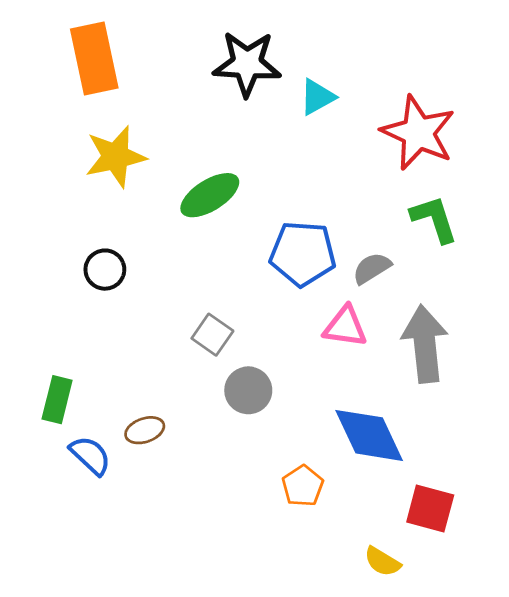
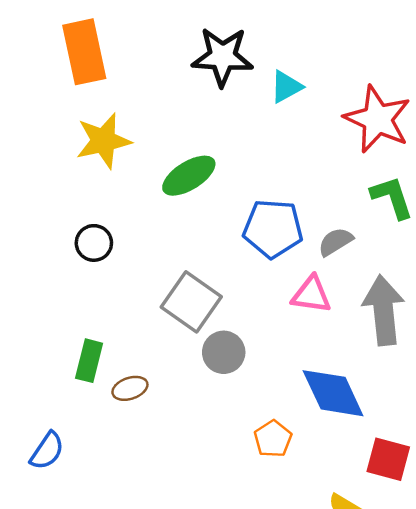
gray square: (212, 335) -> (191, 302), size x1.6
green rectangle: (57, 400) -> (89, 361), moved
blue semicircle: (90, 455) -> (47, 451), moved, turned 81

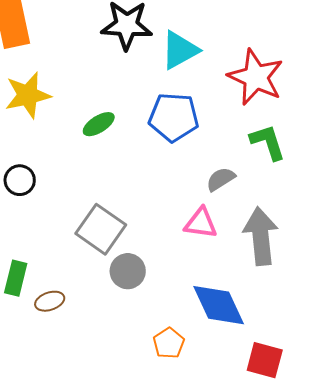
cyan triangle: (286, 87) -> (180, 50), size x1.4
green ellipse: (189, 176) -> (99, 124), size x0.7
blue pentagon: (273, 229) -> (174, 117), moved

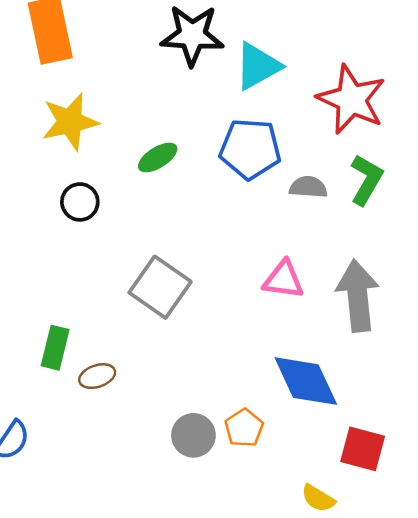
green L-shape: (268, 142) -> (366, 180), turned 48
gray semicircle: (221, 179) -> (308, 187), moved, turned 36
black circle: (20, 180) -> (80, 202), moved
gray circle: (128, 271) -> (193, 435), moved

